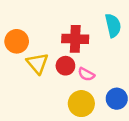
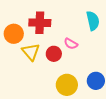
red cross: (75, 39) -> (40, 23), moved
pink semicircle: (86, 74) -> (71, 44), moved

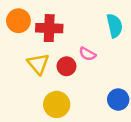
orange circle: (14, 34) -> (18, 21), moved
yellow circle: (67, 85) -> (57, 104), moved

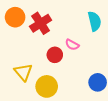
red cross: (49, 28) -> (41, 23), turned -35
yellow triangle: (38, 64) -> (23, 72), moved

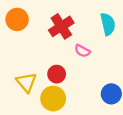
red cross: (41, 23) -> (61, 26), moved
red circle: (55, 55) -> (57, 74), moved

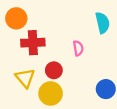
red cross: (61, 26) -> (33, 43), moved, turned 30
pink semicircle: (82, 51) -> (78, 48), turned -128

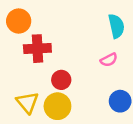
pink semicircle: (78, 48) -> (109, 60), moved, turned 72
yellow triangle: (25, 78) -> (27, 102), moved

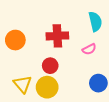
orange circle: (19, 21) -> (15, 40), moved
red cross: (37, 49) -> (57, 36), moved

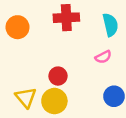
red cross: (57, 36) -> (66, 18), moved
orange circle: (15, 40) -> (17, 27), moved

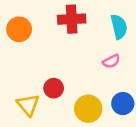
red circle: (58, 76) -> (54, 88), moved
yellow circle: (54, 101) -> (88, 109), moved

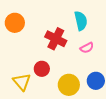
red cross: (72, 19) -> (56, 39), moved, turned 30
cyan semicircle: (119, 27) -> (81, 21), moved

